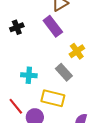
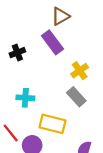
black cross: (17, 27) -> (17, 53), moved
gray rectangle: (64, 72) -> (76, 97), moved

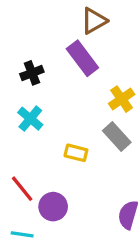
cyan cross: (25, 98) -> (30, 119), moved, turned 36
yellow rectangle: (52, 124) -> (76, 153), moved, size x0.6

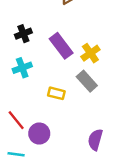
purple rectangle: (82, 58) -> (61, 46), moved
cyan cross: (30, 119) -> (22, 68), turned 30

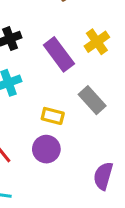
yellow cross: (90, 53) -> (97, 42), moved
purple circle: (39, 134) -> (46, 149), moved

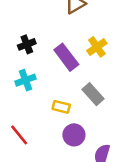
purple circle: (46, 149) -> (74, 135), moved

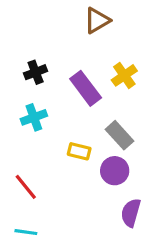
purple circle: (74, 135) -> (115, 171), moved

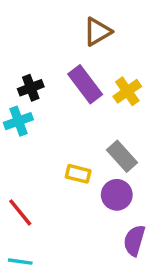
purple rectangle: (86, 88) -> (85, 84), moved
cyan cross: (34, 117) -> (18, 121), moved

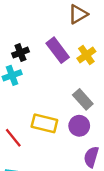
brown triangle: (97, 32) -> (78, 14), moved
yellow rectangle: (78, 174) -> (44, 123), moved, size x1.5

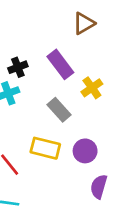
yellow cross: (86, 55) -> (92, 88), moved
gray rectangle: (83, 99) -> (59, 110), moved

